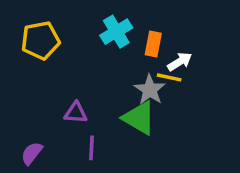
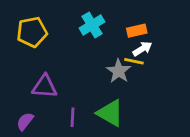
orange rectangle: (153, 44) -> (137, 31), moved, turned 66
purple triangle: (76, 113) -> (45, 86), moved, size x1.4
green triangle: (139, 118) -> (110, 113), moved

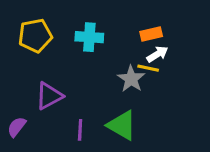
cyan cross: (92, 25) -> (89, 37), moved, turned 35
purple triangle: (45, 86) -> (49, 96), turned -32
purple semicircle: (25, 121) -> (17, 127), moved

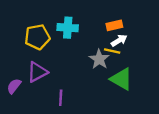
yellow pentagon: (35, 36) -> (37, 37), moved
green triangle: (122, 125) -> (121, 79), moved
purple semicircle: (17, 127) -> (14, 86), moved

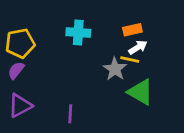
yellow pentagon: (37, 37) -> (20, 43), moved
purple triangle: (37, 72) -> (20, 106), moved
purple semicircle: (14, 86) -> (16, 70), moved

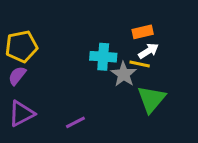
cyan cross: (78, 32) -> (103, 57), moved
green triangle: (141, 92) -> (151, 99), turned 40
purple line: (70, 114) -> (75, 122), turned 60

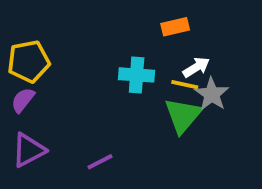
orange rectangle: (143, 32) -> (175, 27), moved
gray star: (124, 74) -> (212, 94), moved
green triangle: (151, 99) -> (183, 115), moved

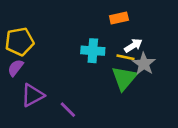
purple triangle: (29, 150) -> (33, 95), moved
purple line: (100, 162) -> (68, 110), turned 72

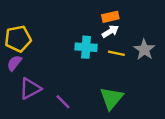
white arrow: (133, 45) -> (110, 31), moved
gray star: (144, 64) -> (144, 50), moved
green triangle: (124, 78) -> (112, 98), moved

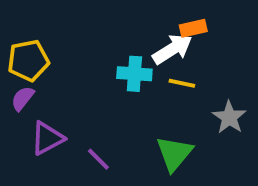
orange rectangle: (110, 17) -> (193, 28), moved
white arrow: (110, 31) -> (172, 49), size x1.5
gray star: (144, 50) -> (229, 117), moved

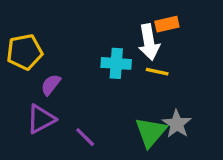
white arrow: (172, 49) -> (149, 42), turned 112
purple semicircle: (23, 98) -> (51, 85), moved
gray star: (229, 117) -> (177, 124), moved

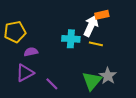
white arrow: (149, 42) -> (91, 26), turned -145
purple semicircle: (51, 85) -> (31, 52), turned 40

